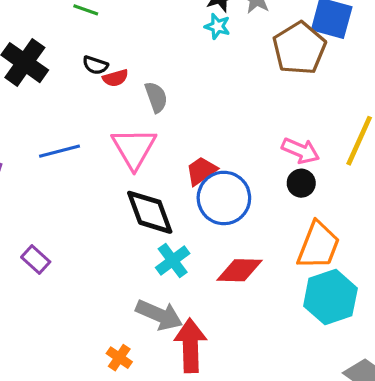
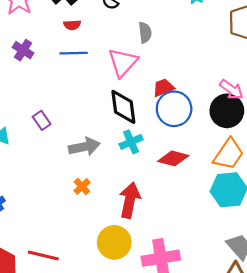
red semicircle: (115, 78) -> (72, 25), moved
black circle: (301, 183) -> (227, 111), size x1.8
gray arrow: (159, 315) -> (84, 147), moved, turned -48
orange cross: (119, 358) -> (82, 186), moved

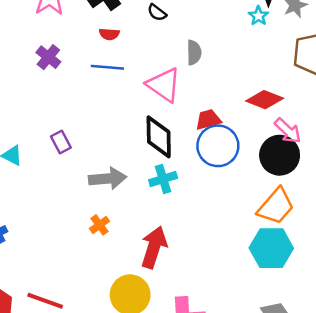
pink triangle: (123, 63) -> (164, 85), turned -44
red diamond: (173, 158) -> (265, 100), moved

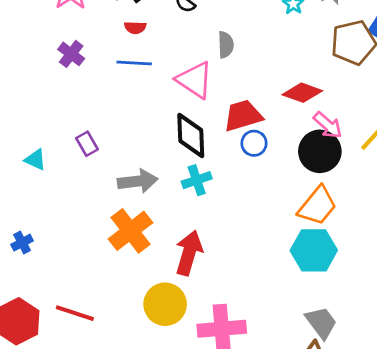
red trapezoid: (208, 120) -> (243, 116), size x1.4
blue circle: (218, 146) -> (254, 143), size x0.6
orange cross: (100, 225) -> (131, 231), size x2.0

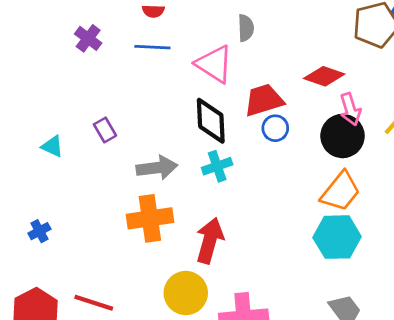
pink arrow: (328, 125) -> (350, 109), turned 32
orange cross: (131, 231) -> (150, 218), turned 30

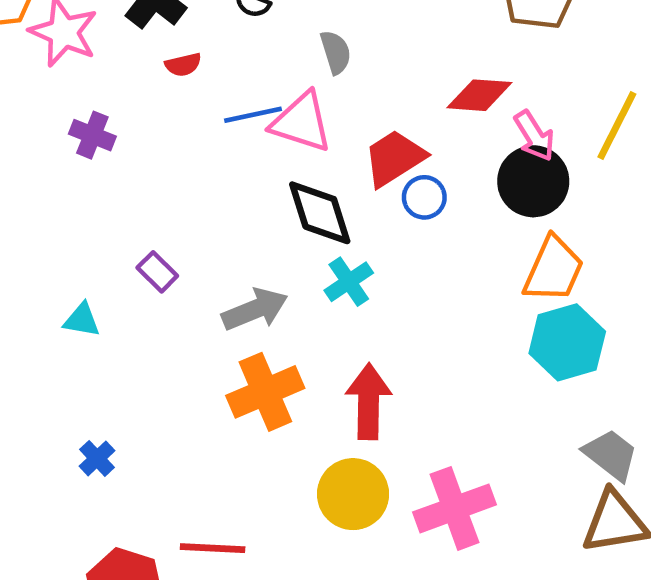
blue line: (152, 47) -> (253, 115), moved

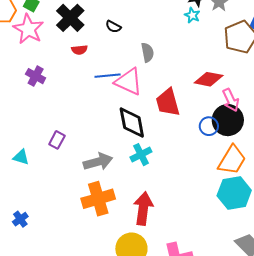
red trapezoid: (394, 158) -> (168, 102), turned -80
blue circle: (424, 197) -> (209, 126), moved
purple rectangle: (157, 272) -> (57, 140), turned 66

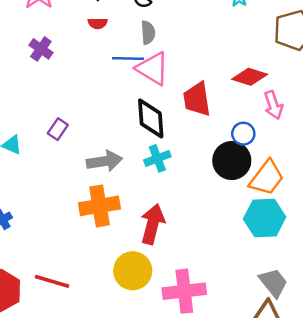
gray semicircle: (147, 52) -> (148, 33), moved
black circle: (228, 120) -> (232, 161), moved

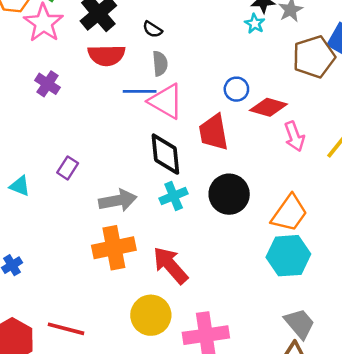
red semicircle: (98, 23) -> (107, 55), size x1.8
blue circle: (243, 134) -> (236, 89), moved
black circle: (232, 161) -> (229, 194), moved
red arrow: (153, 224) -> (170, 265), turned -54

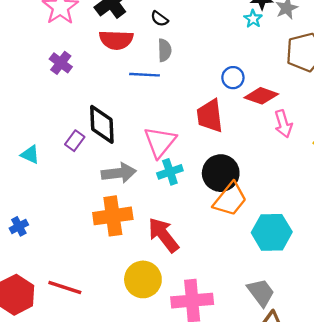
pink triangle: (166, 101) -> (160, 142), moved, turned 36
black diamond: (165, 154) -> (102, 124), moved
orange trapezoid: (289, 213) -> (230, 199), moved
gray trapezoid: (300, 324) -> (261, 292), moved

